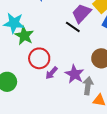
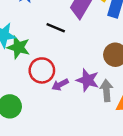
black line: (73, 27) -> (56, 28), moved
purple arrow: (52, 73) -> (60, 85), turned 32

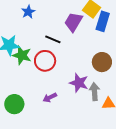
red circle: (42, 70) -> (45, 61), moved
purple arrow: (60, 85) -> (50, 98), moved

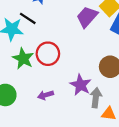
black line: (53, 39) -> (28, 18), moved
green star: (22, 55) -> (23, 59), moved

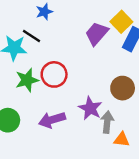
green star: (23, 59) -> (27, 80), turned 30
purple arrow: (46, 95) -> (52, 120), size x1.5

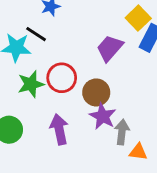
purple trapezoid: (97, 34) -> (110, 48), moved
brown circle: (123, 88) -> (96, 92), moved
purple arrow: (52, 120) -> (59, 129), turned 95

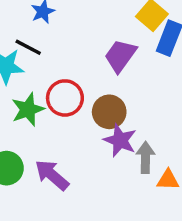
purple arrow: (59, 129) -> (52, 175), moved, turned -32

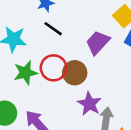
black line: (28, 47) -> (53, 29), moved
brown circle: (109, 112) -> (75, 73), moved

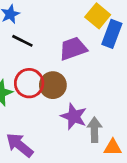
purple trapezoid: (98, 42) -> (73, 49), turned 36

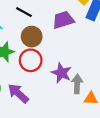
red circle: (29, 83) -> (31, 60), moved
brown circle: (53, 85) -> (32, 37), moved

